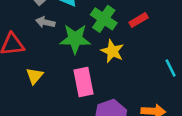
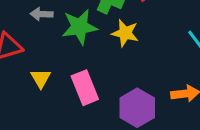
pink rectangle: (84, 82) -> (85, 88), moved

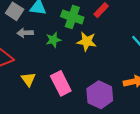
green star: (80, 27) -> (53, 40), size x0.6

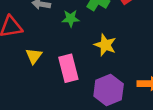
yellow star: (87, 42) -> (105, 45), moved

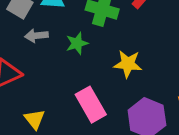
yellow triangle: (34, 56) -> (35, 119), moved

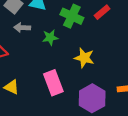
yellow triangle: (35, 119) -> (12, 87), turned -35

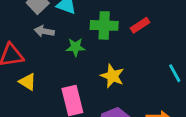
green cross: (72, 16) -> (104, 25), turned -30
yellow triangle: (12, 87) -> (28, 82), moved

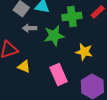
green star: (76, 47) -> (54, 36), size x1.5

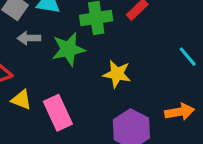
pink rectangle: (59, 74) -> (58, 113), moved

